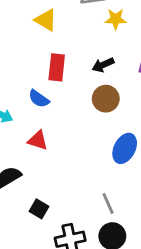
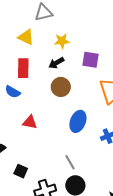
yellow star: (116, 19) -> (62, 41), moved
yellow triangle: (46, 20) -> (26, 37), moved
red triangle: (38, 140) -> (30, 122), moved

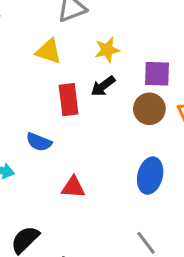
red rectangle: (23, 68) -> (69, 100), moved
brown circle: (61, 87) -> (149, 109), moved

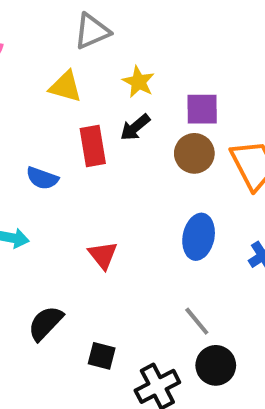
yellow star: (107, 50) -> (139, 82), turned -30
blue semicircle: (39, 142) -> (42, 178), moved
red triangle: (73, 187) -> (103, 255), turned 50

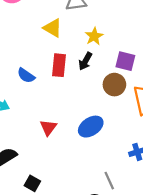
black arrow: (135, 127) -> (85, 61), turned -36
blue ellipse: (199, 237) -> (91, 127), moved, turned 30
gray line: (197, 321) -> (109, 181), moved

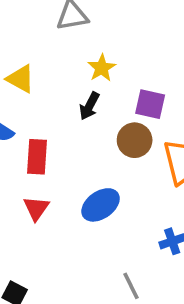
yellow triangle: (53, 28) -> (21, 79), moved
red rectangle: (59, 65) -> (37, 157), moved

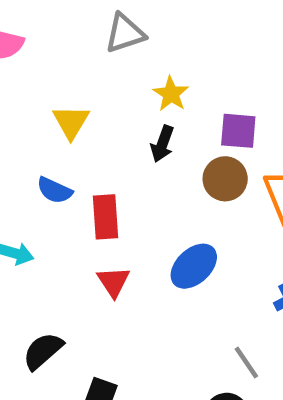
yellow triangle: (21, 79) -> (71, 122), turned 40

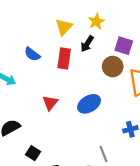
yellow triangle: (71, 122) -> (64, 27), moved
red rectangle: (105, 217) -> (64, 58), moved

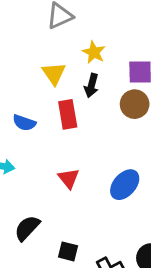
blue ellipse: (89, 104) -> (125, 185), moved

